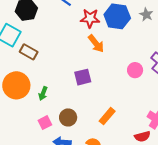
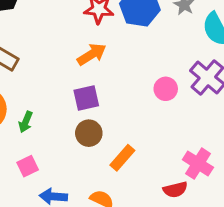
orange arrow: (96, 44) -> (92, 54), moved, turned -84
brown circle: (68, 117) -> (89, 133), moved

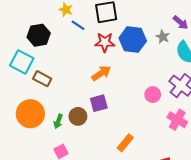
brown circle: (89, 133) -> (78, 116), moved
pink cross: (198, 164) -> (177, 120), moved

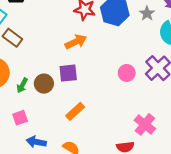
pink cross: (177, 120) -> (145, 124), moved
orange rectangle: (125, 143) -> (75, 111), moved

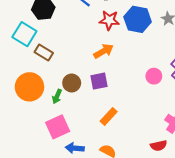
brown circle: (44, 84) -> (72, 83), moved
pink square: (20, 118) -> (58, 127), size x1.6

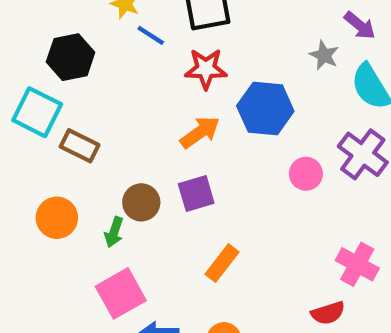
blue hexagon: (138, 19) -> (265, 109), moved
orange circle: (29, 87) -> (57, 218), size x0.7

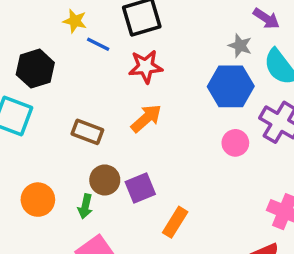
blue hexagon: (265, 109) -> (231, 86), moved
brown rectangle: (80, 146) -> (87, 132), moved
purple square: (196, 194) -> (140, 188), moved

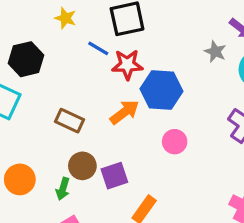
blue line: (98, 44) -> (98, 48), moved
blue hexagon: (231, 86) -> (161, 90), moved
pink circle: (235, 143) -> (175, 142), moved

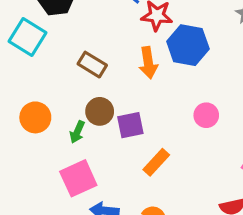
orange arrow: (124, 112) -> (148, 63), turned 112
pink circle: (175, 142) -> (206, 115), moved

